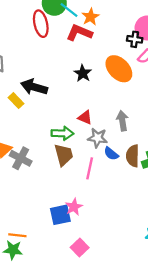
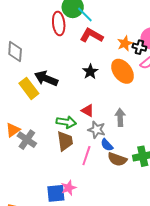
orange star: (91, 17) -> (125, 43), moved
yellow rectangle: (16, 101) -> (29, 88), size x1.5
brown semicircle: (133, 156) -> (117, 159), moved, turned -78

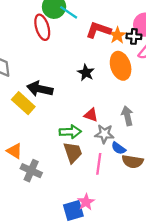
red L-shape: (91, 35) -> (98, 30), moved
orange ellipse: (123, 71) -> (121, 66), turned 30
orange triangle: (13, 130) -> (14, 151), turned -42
gray cross: (27, 140) -> (31, 171), moved

